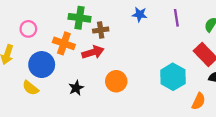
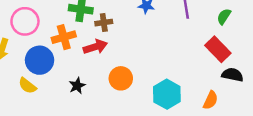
pink circle: (28, 29) -> (25, 21), size x1.5
orange cross: (64, 43) -> (64, 37), turned -35
cyan hexagon: (173, 77) -> (167, 94), moved

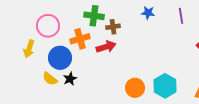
orange circle: (121, 78) -> (135, 88), moved
black star: (77, 86) -> (70, 79), moved

